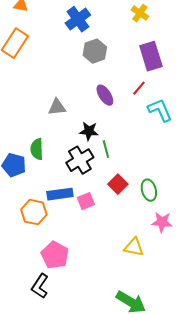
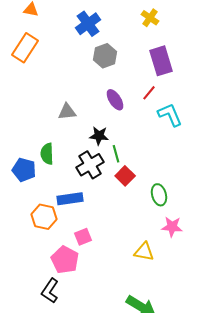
red square: (118, 184) -> (125, 176), moved
pink square: (86, 201) -> (83, 237), moved

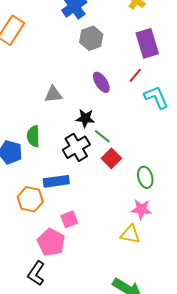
green line: (116, 154) -> (102, 136), turned -36
pink star: (172, 227) -> (141, 209), moved

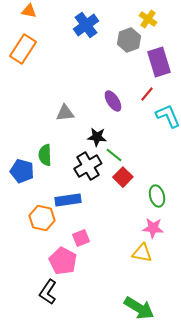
gray hexagon: (91, 38) -> (129, 40), moved

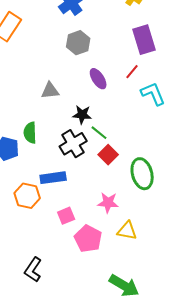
gray hexagon: (129, 40) -> (78, 43), moved
green ellipse: (157, 196) -> (142, 174), size x1.4
pink star: (153, 228) -> (108, 203), moved
pink pentagon: (63, 261) -> (88, 239), moved

